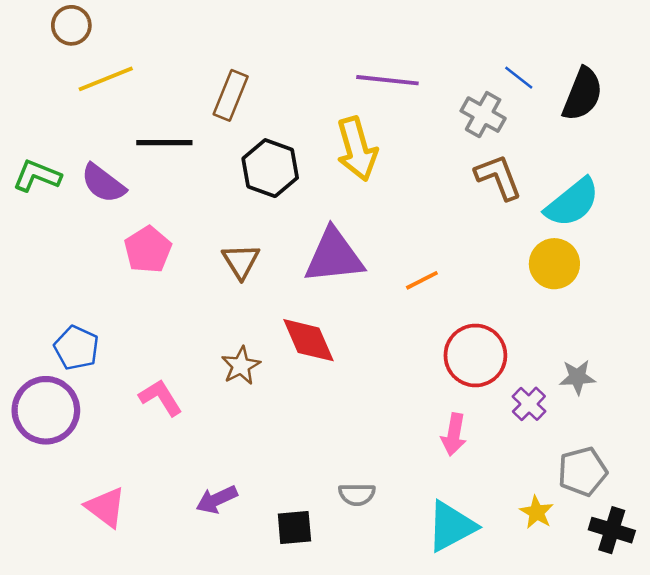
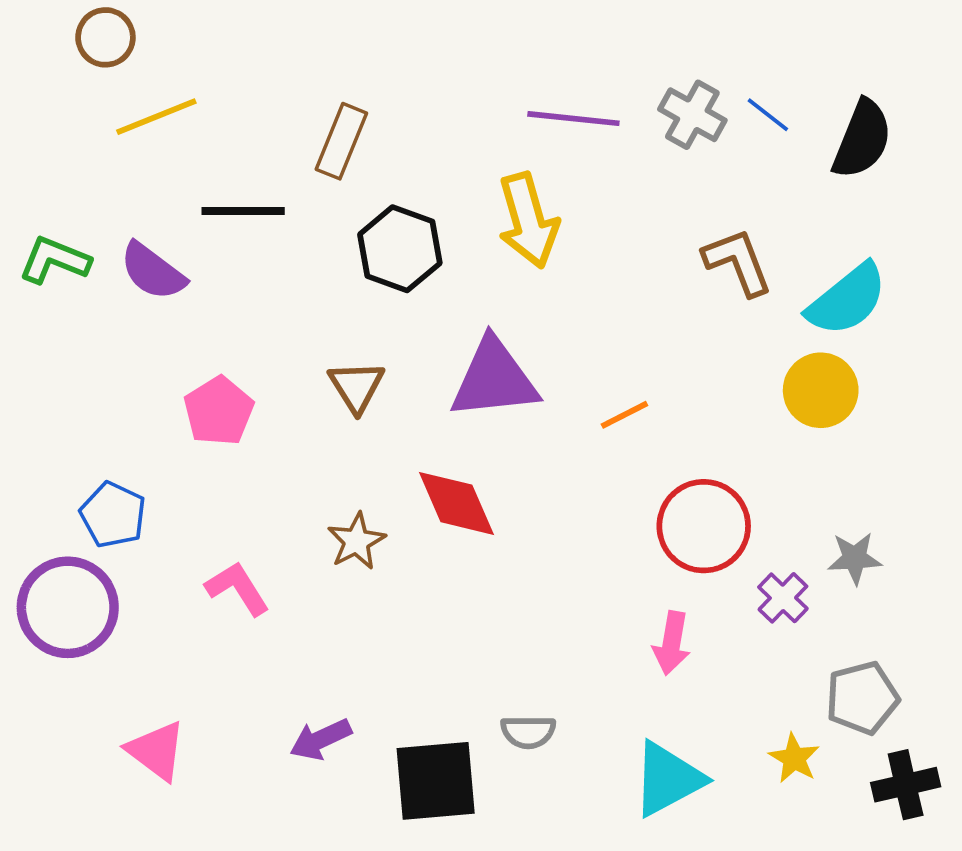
gray cross: (483, 115) -> (692, 115), moved
pink pentagon: (148, 250) -> (219, 411), moved
black square: (294, 528) -> (436, 781), size x1.6
black cross: (612, 530) -> (906, 785), turned -30

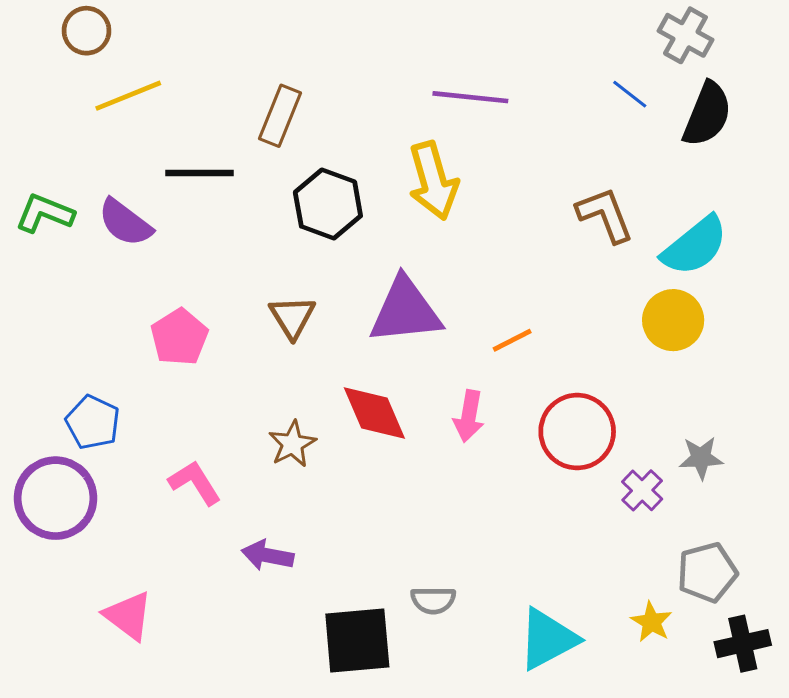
gray cross: (692, 115) -> (685, 35), moved
pink arrow: (672, 643) -> (469, 416), moved
purple arrow: (321, 739) -> (268, 555), moved, turned 36

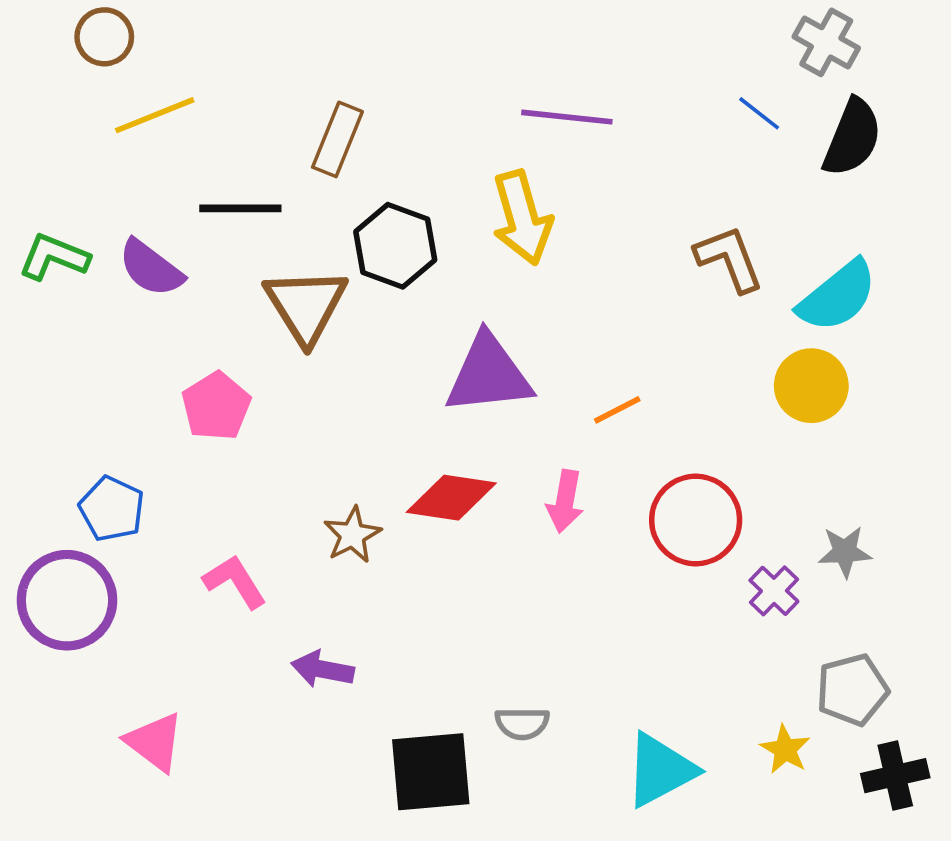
brown triangle: (292, 317) -> (306, 305), moved, size x1.5
red diamond: (374, 413) -> (451, 498), turned -58

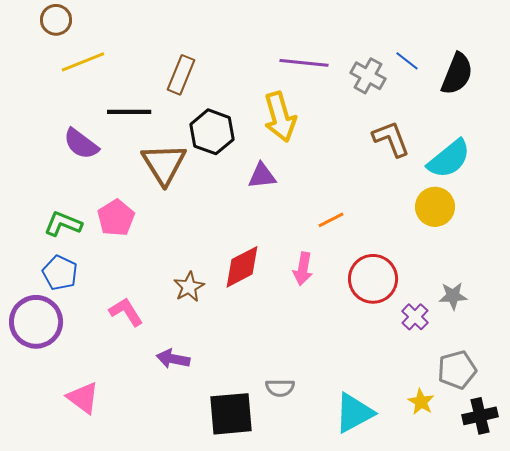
gray cross: (826, 42) -> (368, 76), moved
green L-shape: (54, 257) -> (63, 224), moved
purple triangle: (489, 374) -> (262, 176), moved, size x0.6
red diamond: (451, 498) -> (242, 267), turned -36

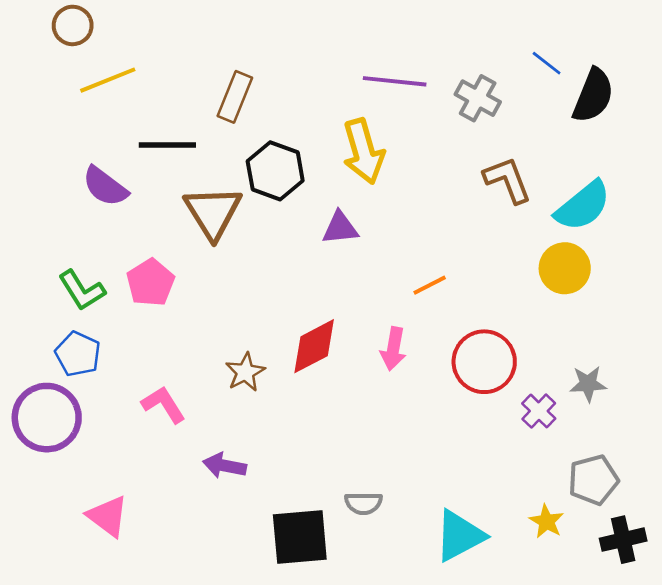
blue line: (407, 61) -> (547, 63), moved
green L-shape: (63, 224) -> (82, 290), turned -144

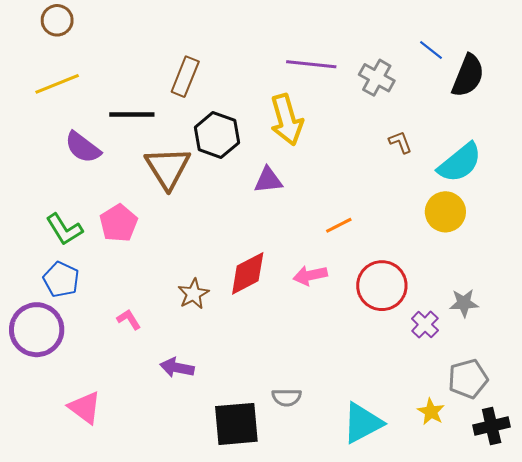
yellow line: (108, 80) -> (57, 84), moved
brown L-shape: (508, 180) -> (400, 142), size x0.6
pink arrow: (393, 349) -> (310, 275), turned 68
pink L-shape: (164, 405) -> (129, 319), size x0.7

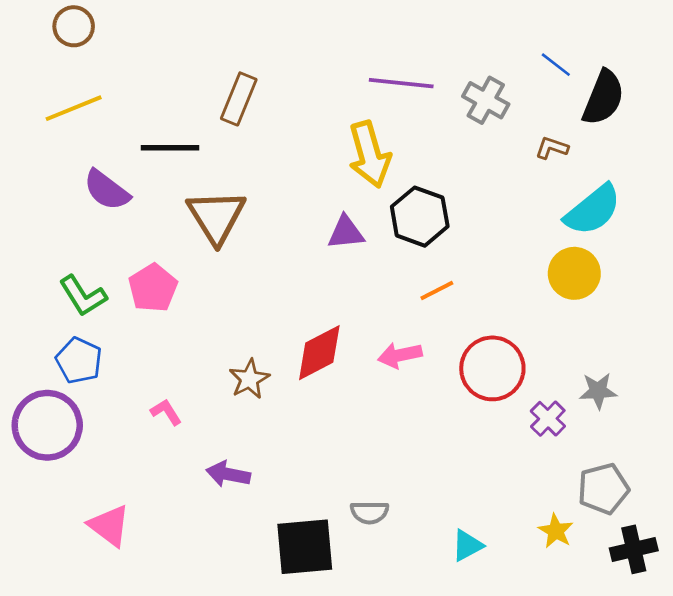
black hexagon: (217, 135) -> (420, 217), moved
brown L-shape: (400, 142) -> (552, 148), moved, turned -50
cyan triangle: (362, 423) -> (467, 545), size x0.6

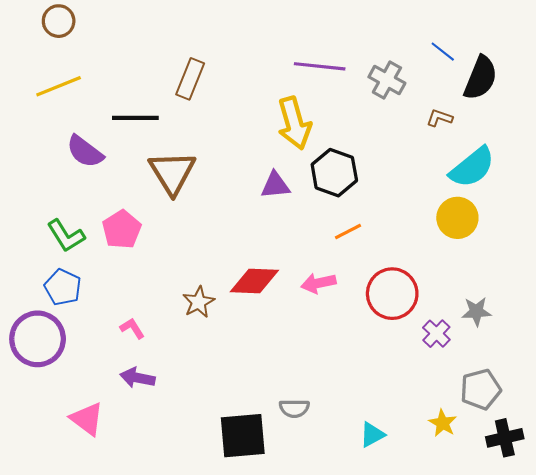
red diamond: (319, 353) -> (254, 281), turned 30
purple arrow: (228, 474) -> (138, 378), moved

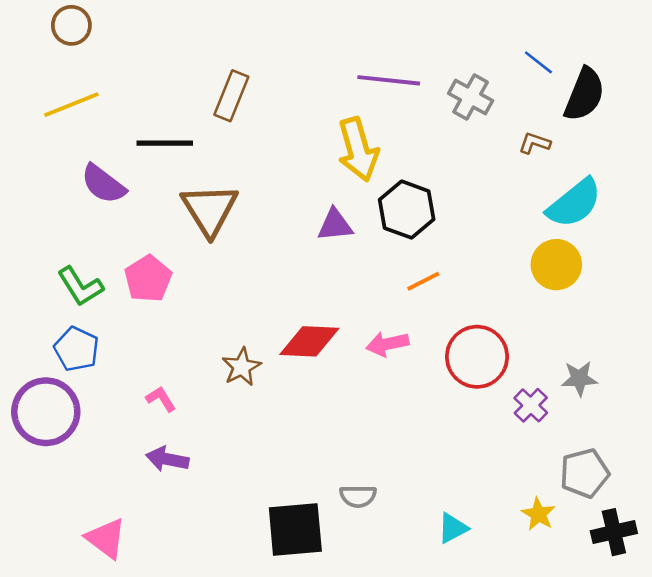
pink triangle: (87, 419) -> (106, 538), moved

